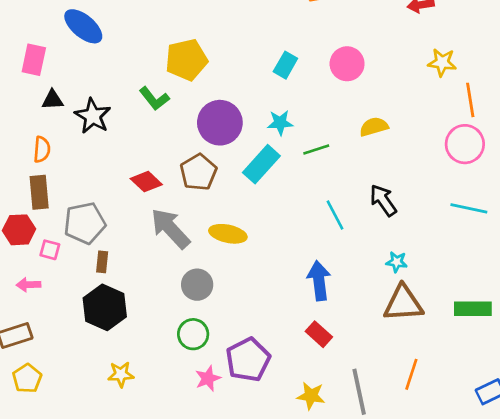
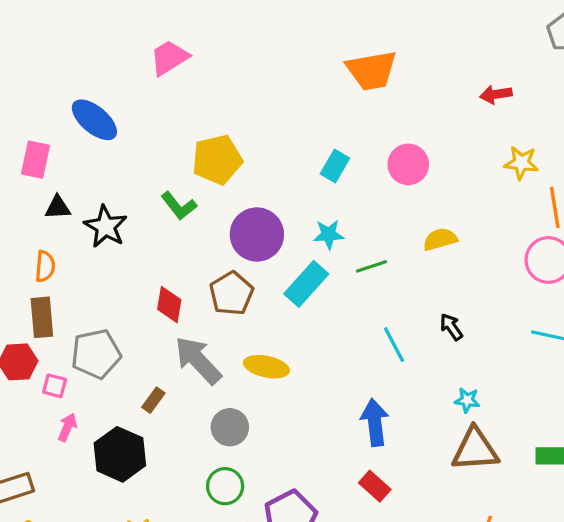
red diamond: (146, 182) -> (169, 305), turned 56
black arrow: (383, 200) -> (451, 327), size x0.7
brown rectangle: (102, 262) -> (153, 400), moved, turned 30
pink arrow: (28, 285) -> (67, 427), moved, turned 115

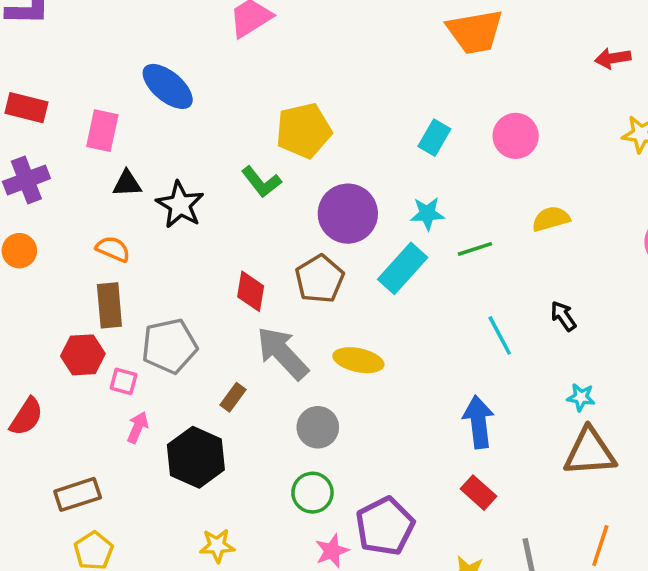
orange semicircle: (45, 266) -> (113, 249), turned -72

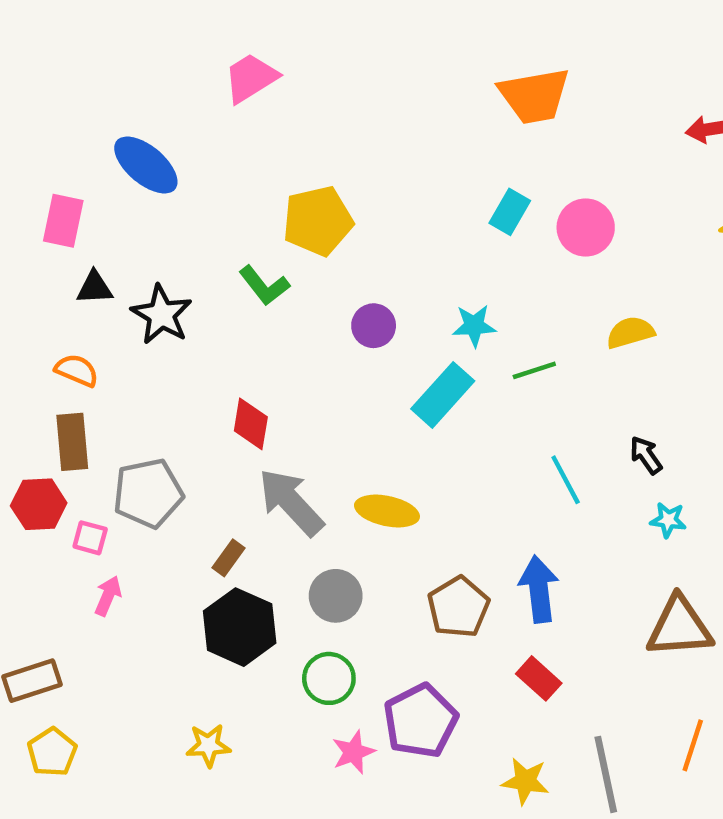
cyan rectangle: (434, 138) -> (510, 212), moved
purple circle: (348, 214) -> (374, 326), size x0.6
brown pentagon: (320, 279) -> (458, 607), moved
cyan star: (581, 397) -> (668, 520), moved
black hexagon: (196, 457) -> (240, 627), moved

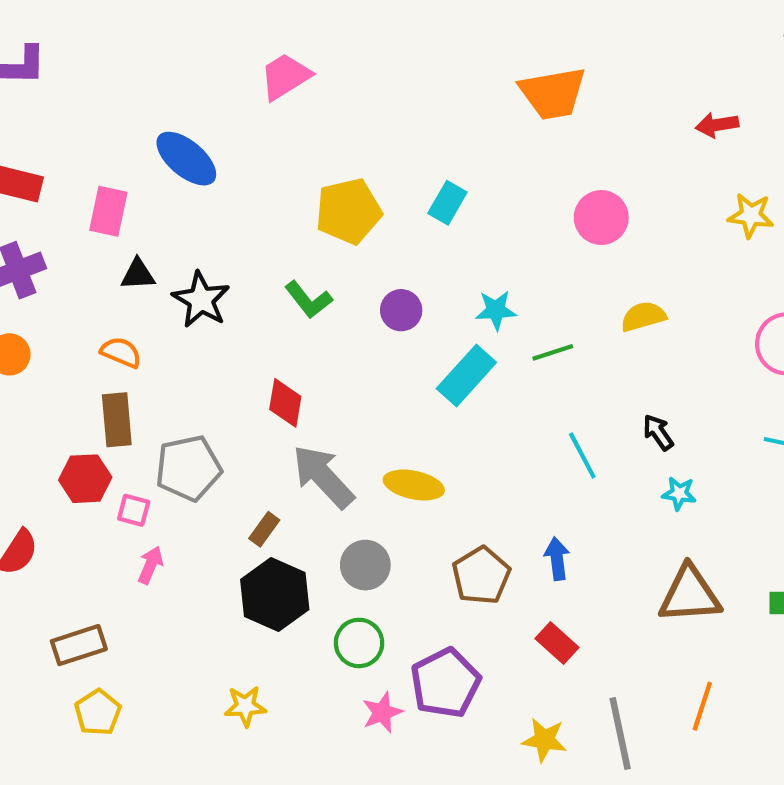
cyan rectangle: (510, 212) -> (447, 203), moved
green L-shape: (264, 286) -> (308, 300), moved
blue arrow: (539, 589) -> (557, 559), size x0.7

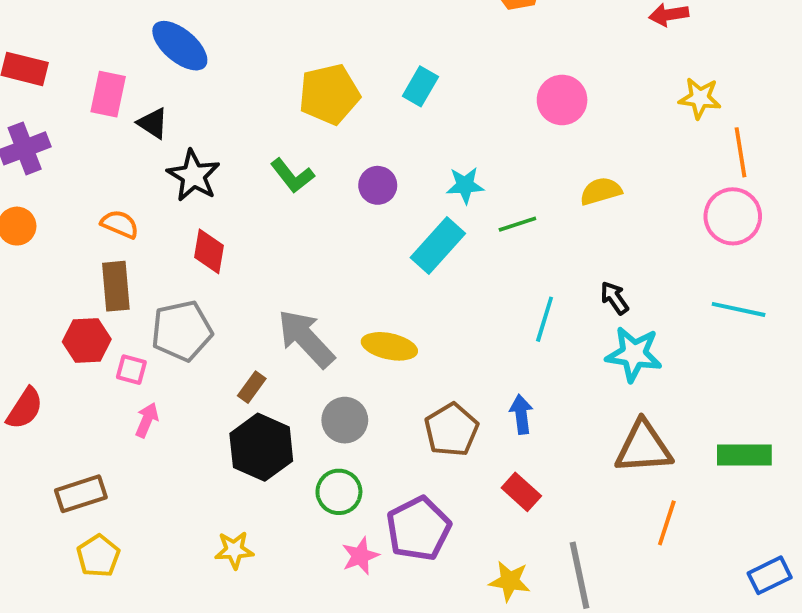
black triangle: (138, 274) -> (153, 123), moved, turned 36
red diamond: (285, 403) -> (209, 251), moved
cyan line: (582, 456) -> (545, 319), turned 45
cyan star: (679, 493) -> (634, 354), size x1.8
orange line: (702, 706) -> (667, 523), moved

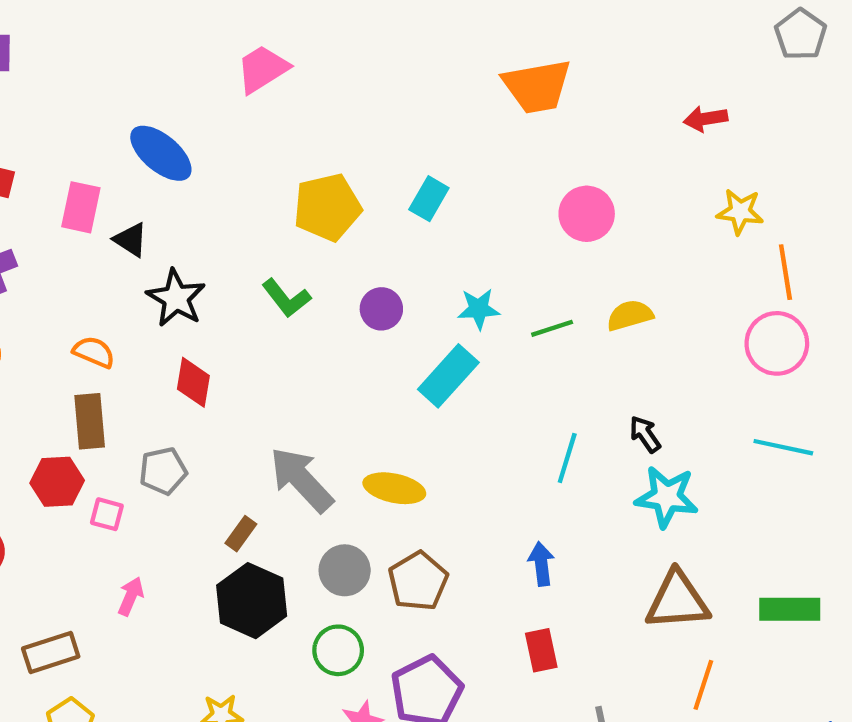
green line: (517, 224) -> (552, 328), moved
gray pentagon: (182, 331) -> (163, 471), size x0.7
pink arrow: (147, 420) -> (131, 596), moved
brown pentagon: (451, 430) -> (418, 581), moved
red rectangle: (521, 492) -> (541, 650), turned 36

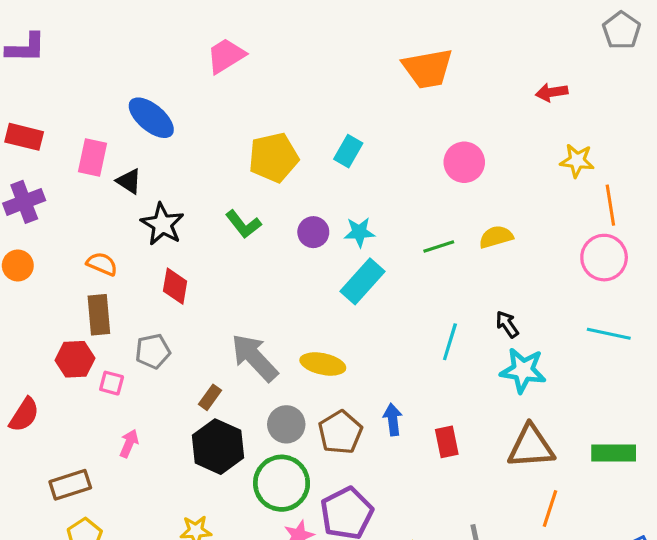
cyan star: (479, 309) -> (359, 232), moved
blue arrow: (541, 564) -> (393, 420), moved
green circle: (338, 650) -> (282, 483), size x1.5
red rectangle: (541, 650) -> (447, 442), moved

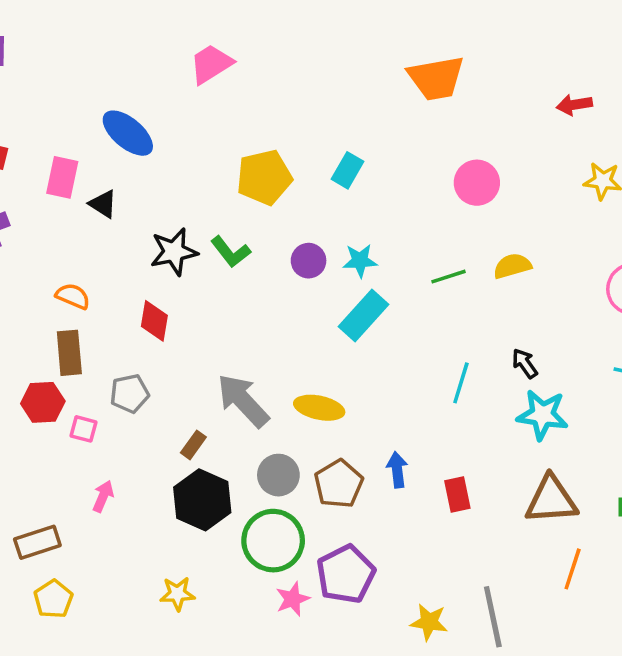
black star: (162, 224) -> (174, 252), moved, turned 30

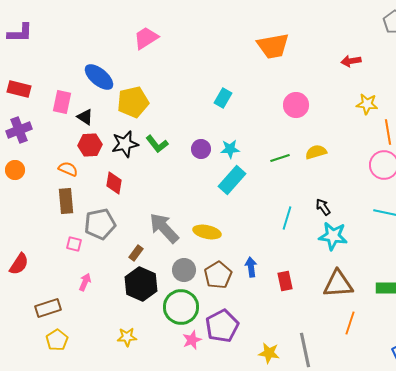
yellow pentagon: (264, 177) -> (133, 102), moved
gray pentagon: (130, 394) -> (100, 224), size x1.4
red hexagon: (43, 402) -> (90, 145), moved

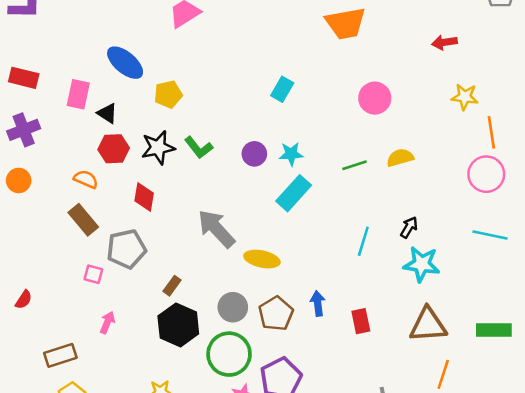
yellow pentagon: (133, 102) -> (168, 94), size x0.7
brown rectangle: (66, 201) -> (83, 220), turned -35
black arrow: (323, 207) -> (409, 227), turned 66
gray arrow: (164, 228) -> (216, 229), moved
red semicircle: (19, 264) -> (24, 300), size x0.7

